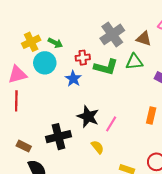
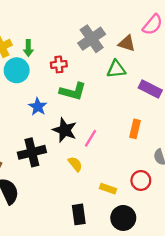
green arrow: (55, 43) -> (28, 48), turned 64
green L-shape: (106, 67) -> (73, 91), moved
blue star: (73, 79) -> (38, 107), moved

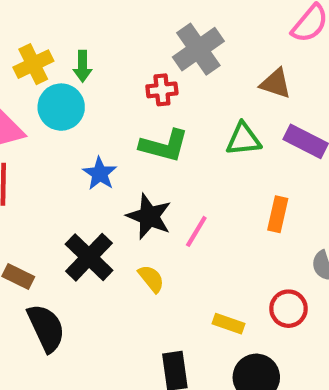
brown triangle: (127, 43) -> (276, 83), moved
red cross: (59, 64) -> (162, 90), moved
green triangle: (116, 69) -> (243, 139), moved
black cross: (32, 152) -> (89, 257), turned -32
yellow semicircle: (75, 164) -> (151, 279), moved

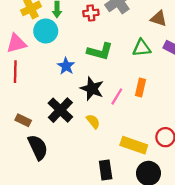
red cross: (162, 90) -> (91, 13), moved
orange rectangle: (278, 214) -> (141, 87), moved
yellow rectangle: (228, 324) -> (134, 145), size x1.6

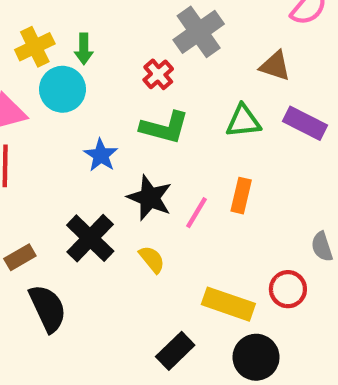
red cross: (91, 13) -> (158, 74), moved, turned -35
brown rectangle: (23, 120) -> (20, 257), turned -56
black rectangle: (106, 170) -> (175, 351), turned 54

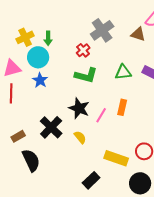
brown triangle: (275, 66) -> (138, 34), moved
blue star: (101, 155) -> (40, 80), moved
black circle: (256, 357) -> (140, 183), moved

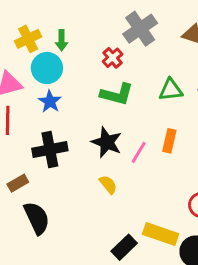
black cross: (51, 127) -> (50, 150), moved, turned 35
yellow rectangle: (116, 158) -> (161, 234), moved

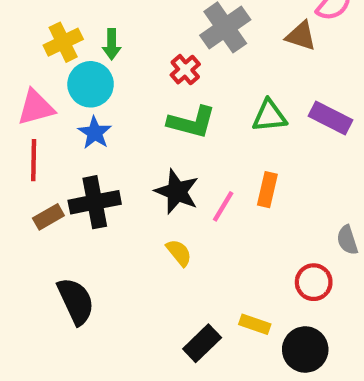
brown rectangle: (18, 183) -> (48, 217), moved
yellow rectangle: (161, 234) -> (255, 324), size x0.6

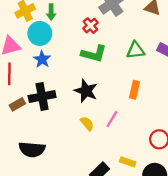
pink line: (223, 206) -> (112, 119), moved
black semicircle: (76, 301) -> (32, 149), turned 120

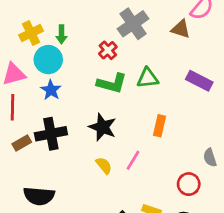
green triangle: (136, 50) -> (148, 78), moved

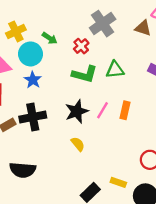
green arrow: (61, 34) -> (50, 38), moved, turned -56
black star: (103, 127) -> (77, 111), turned 30
pink line: (133, 160) -> (103, 110), moved

